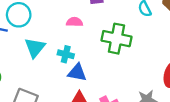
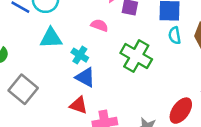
cyan triangle: (35, 48) -> (51, 38), turned 30

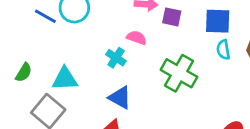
cyan triangle: (51, 38) -> (65, 79), moved
cyan cross: (80, 55) -> (116, 58), moved

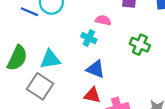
green semicircle: (24, 72) -> (17, 58), size x1.6
green cross: (179, 73) -> (140, 45), size x0.7

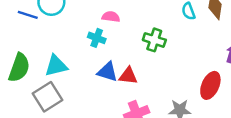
gray square: (40, 86) -> (48, 97), turned 30
red triangle: (92, 95) -> (128, 76), moved

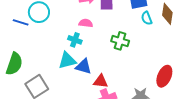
cyan triangle: (56, 66) -> (67, 60), moved
red triangle: (128, 76) -> (101, 81), moved

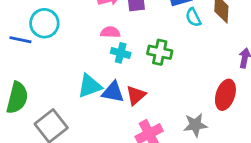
cyan cross: (75, 40) -> (121, 53), moved
red triangle: (101, 81) -> (136, 95), moved, turned -42

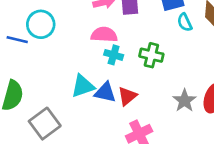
pink semicircle: (110, 32) -> (104, 35), size x1.4
gray star: (195, 125) -> (184, 101), moved, turned -30

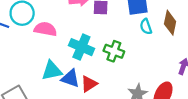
pink semicircle: (104, 35) -> (45, 29), moved
cyan cross: (114, 55) -> (81, 47), size x1.5

